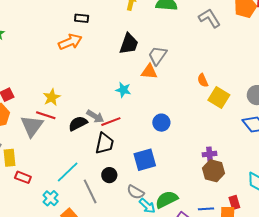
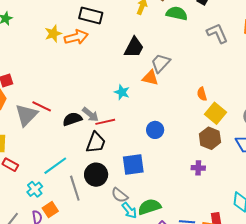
black rectangle: (82, 18) -> (91, 15), size x1.6
yellow star: (52, 97) -> (53, 34), moved
brown hexagon: (213, 171) -> (210, 138), moved
black circle: (109, 175) -> (96, 175), size x1.5

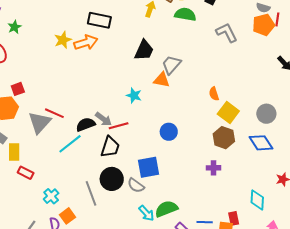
cyan line: (55, 166) -> (70, 144), moved
gray semicircle: (120, 195) -> (136, 185), moved

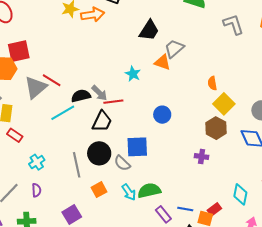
red square: (18, 89) -> (19, 51), size x1.6
orange square: (67, 216) -> (99, 190), moved
red rectangle: (234, 218) -> (214, 209), turned 56

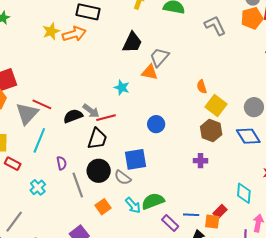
cyan line: (63, 113) -> (39, 140), moved, turned -30
purple semicircle: (36, 190) -> (62, 163), moved

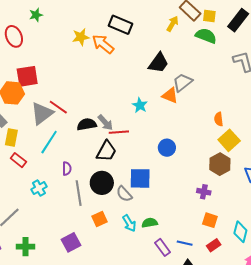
orange arrow: (74, 34) -> (103, 44), turned -135
green semicircle: (153, 201) -> (150, 223), size x0.7
orange square: (212, 222) -> (210, 220), moved

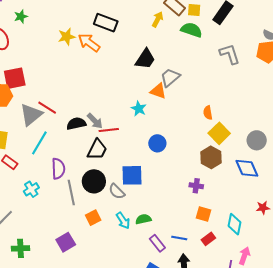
cyan star: (140, 105) -> (139, 109), moved
purple semicircle: (67, 169) -> (58, 169), size x1.5

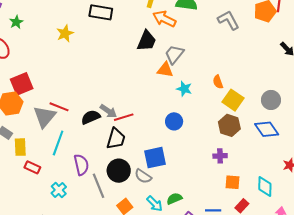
orange arrow: (89, 43) -> (164, 19), moved
cyan star: (139, 109) -> (184, 89), moved

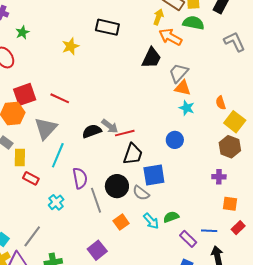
orange triangle: (165, 70) -> (183, 88), moved
red line: (59, 107) -> (60, 98), moved
black trapezoid: (116, 139) -> (133, 154), moved

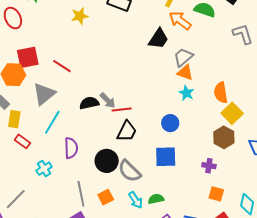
orange semicircle: (221, 103) -> (221, 93), size x1.5
blue square: (154, 175) -> (166, 157), moved
gray semicircle: (141, 193) -> (129, 171), size x1.4
gray line: (96, 200) -> (81, 194), moved

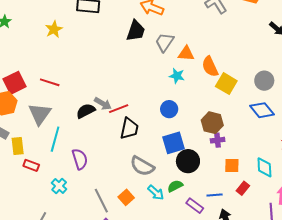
orange triangle: (185, 73) -> (186, 53), moved
brown hexagon: (224, 137) -> (212, 123), moved
black circle: (107, 161) -> (188, 161), moved

